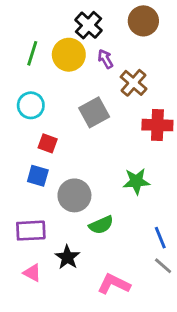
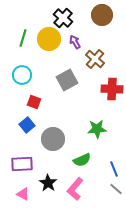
blue square: (38, 176) -> (27, 125), turned 35
green semicircle: (101, 225) -> (82, 160), moved
pink L-shape: (114, 284) -> (75, 189), moved, turned -75

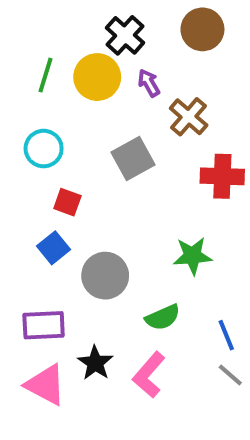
pink triangle: (23, 194) -> (46, 385), size x1.6

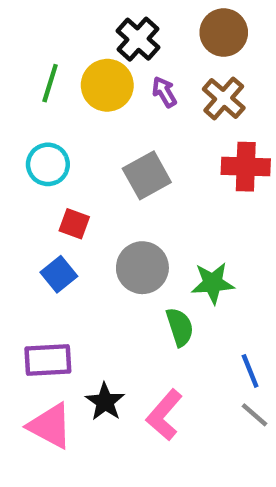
brown cross: (189, 117) -> (224, 98), moved
red cross: (222, 176) -> (246, 167), moved
gray circle: (105, 276) -> (142, 268), moved
green semicircle: (163, 317) -> (180, 327), moved, turned -84

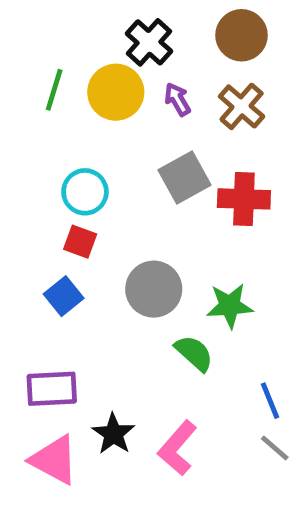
cyan circle: (48, 164) -> (85, 192), moved
red cross: (246, 167) -> (244, 199), moved
gray square: (147, 175) -> (185, 178), moved
green semicircle: (180, 327) -> (194, 353), turned -30

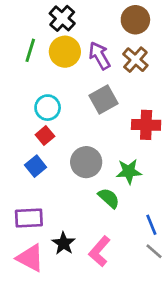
black cross: (149, 42) -> (62, 18), moved
purple arrow: (177, 99) -> (99, 56), size x1.5
red cross: (244, 199) -> (146, 125), moved
red square: (80, 242) -> (45, 136), turned 30

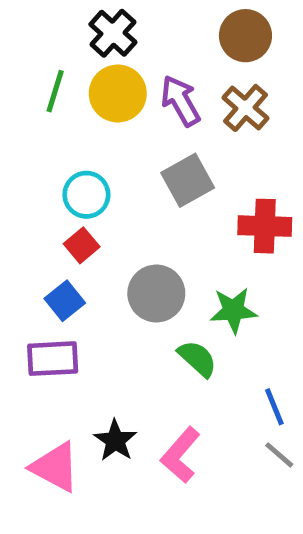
purple rectangle: (29, 218) -> (53, 359), moved

